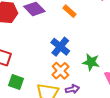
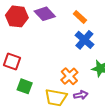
blue cross: (60, 47) -> (84, 40), moved

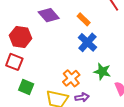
red hexagon: (17, 16) -> (21, 37), moved

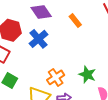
blue cross: (87, 42) -> (39, 39), moved

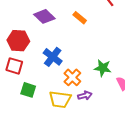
blue cross: (39, 39) -> (53, 57), moved

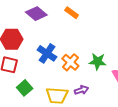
orange cross: (72, 77) -> (70, 62), moved
green square: (28, 90) -> (25, 88), turned 35

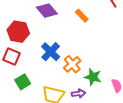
green star: (98, 62) -> (93, 77), moved

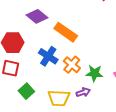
orange rectangle: (82, 16) -> (66, 32), moved, size x1.6

